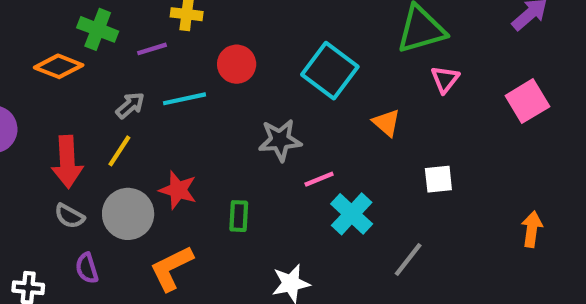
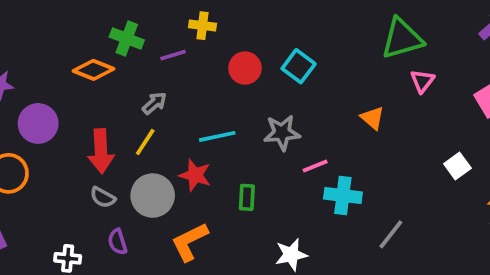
cyan square: (330, 71) -> (299, 66), moved, size x0.7
cyan line: (184, 99) -> (217, 136), moved
white square: (438, 179) -> (457, 166), moved, turned -30
cyan cross: (352, 214) -> (343, 196), turned -36

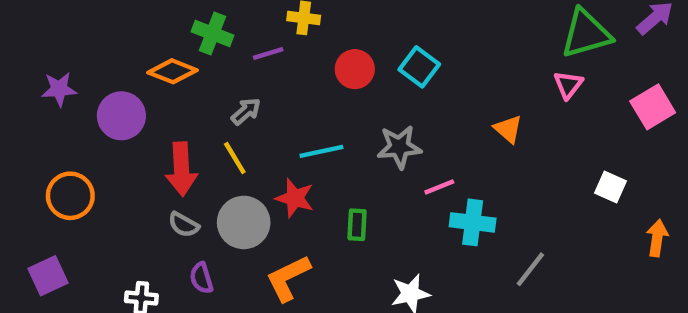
green triangle: (402, 39) -> (586, 34), moved
purple circle: (38, 123) -> (121, 116), moved
yellow line: (145, 142) -> (235, 158), turned -64
white square: (457, 166) -> (610, 187), turned -30

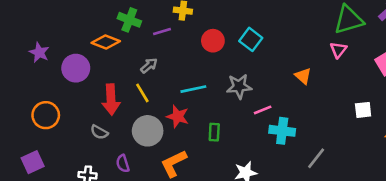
purple star: (59, 89) -> (39, 52), turned 30
white square: (610, 187) -> (363, 110), turned -30
gray semicircle: (184, 225) -> (99, 132), moved

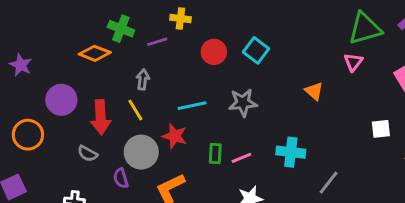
gray arrow: (149, 66) -> (143, 79), turned -42
purple circle: (76, 68) -> (61, 100), moved
pink line: (263, 110) -> (241, 158), moved
purple semicircle: (123, 163) -> (121, 178), moved

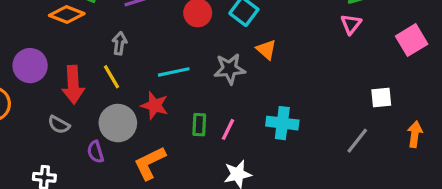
orange triangle: (314, 91) -> (266, 50), moved
pink line: (241, 158) -> (228, 129), turned -42
gray line: (329, 183) -> (357, 141), moved

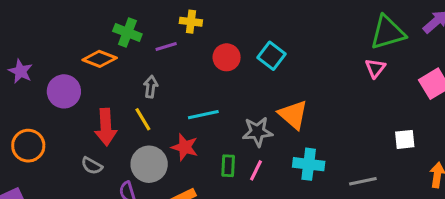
orange triangle: (266, 50) -> (293, 115), moved, size x1.5
purple circle: (30, 66) -> (64, 91), moved
gray star: (230, 69) -> (258, 132), moved
gray line: (357, 141) -> (363, 181), moved, turned 40

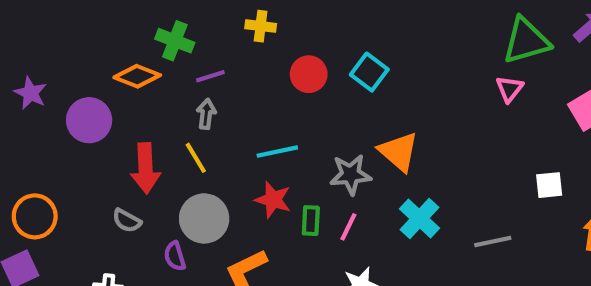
purple line: (166, 46) -> (210, 76), moved
orange circle: (28, 146) -> (35, 216), moved
red star: (185, 147) -> (273, 200), moved
cyan cross: (309, 164) -> (420, 218), turned 36

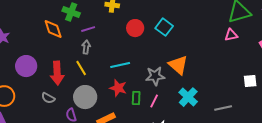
orange diamond: (137, 76) -> (53, 29), turned 50
pink triangle: (509, 89) -> (231, 35), turned 40
purple circle: (89, 120) -> (26, 66), moved

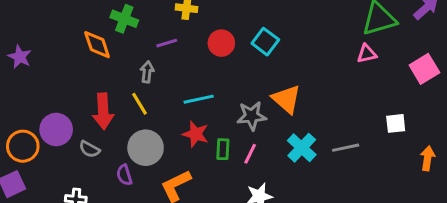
purple line: (88, 29) -> (167, 43), moved
purple circle: (26, 66) -> (56, 129), moved
gray line: (223, 108) -> (346, 148), moved

